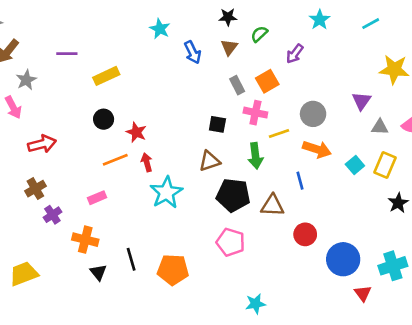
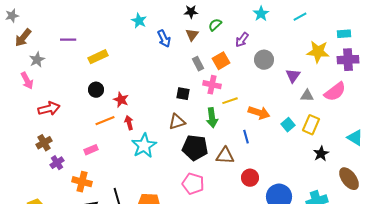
gray circle: (313, 114) -> (264, 60), moved

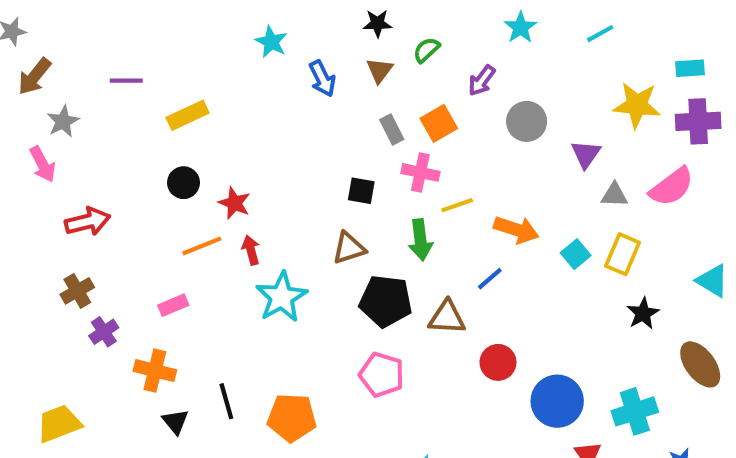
blue line: (246, 137) -> (490, 279), turned 64

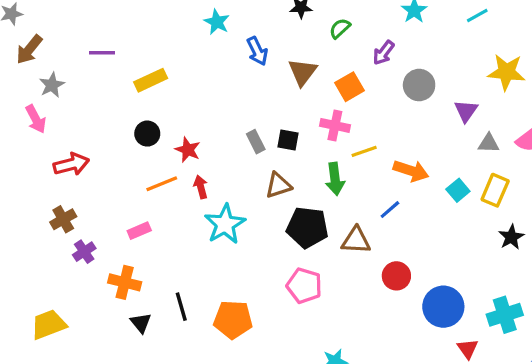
brown triangle: (380, 70) -> (303, 72), moved, size x1.4
gray rectangle: (392, 130) -> (256, 142), moved

